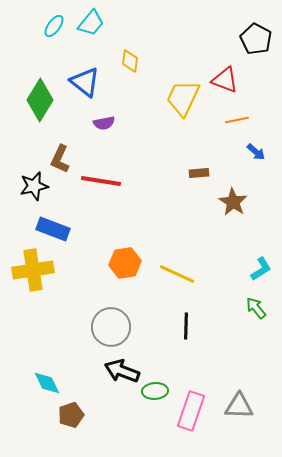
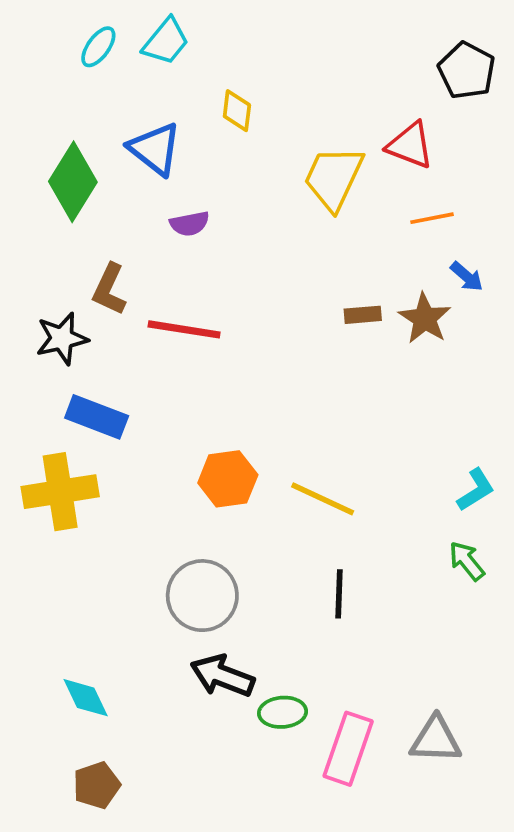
brown star: (233, 202) -> (425, 318), moved
brown pentagon: (71, 415) -> (97, 785), moved

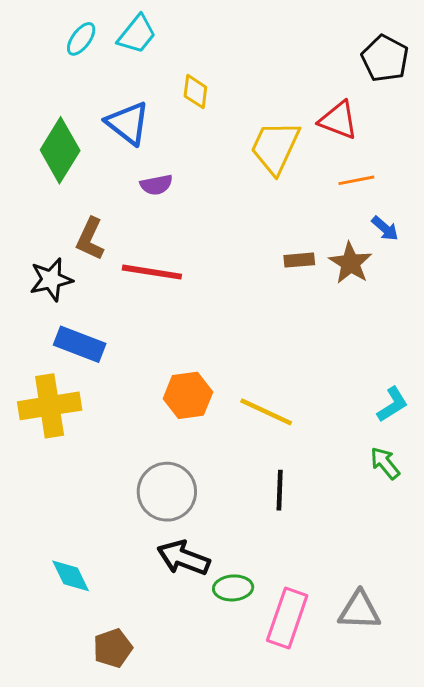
brown pentagon: (97, 785) -> (113, 648), moved

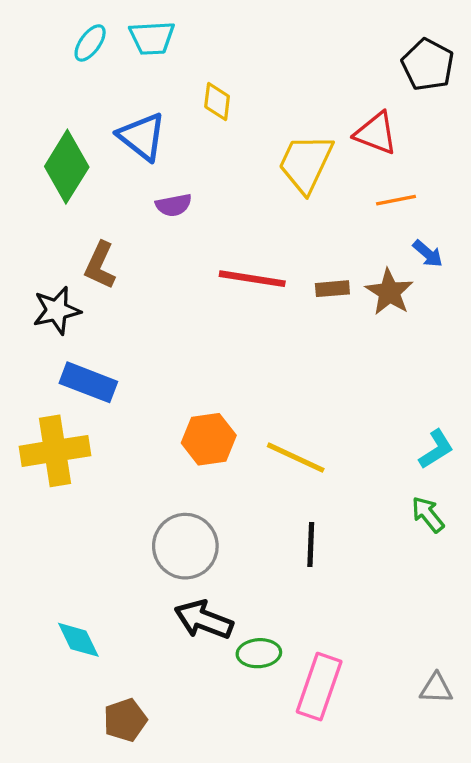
cyan trapezoid: (137, 34) -> (152, 38), turned 48
red line: (152, 272) -> (252, 279), moved
gray triangle: (359, 610) -> (436, 688), moved, size x0.7

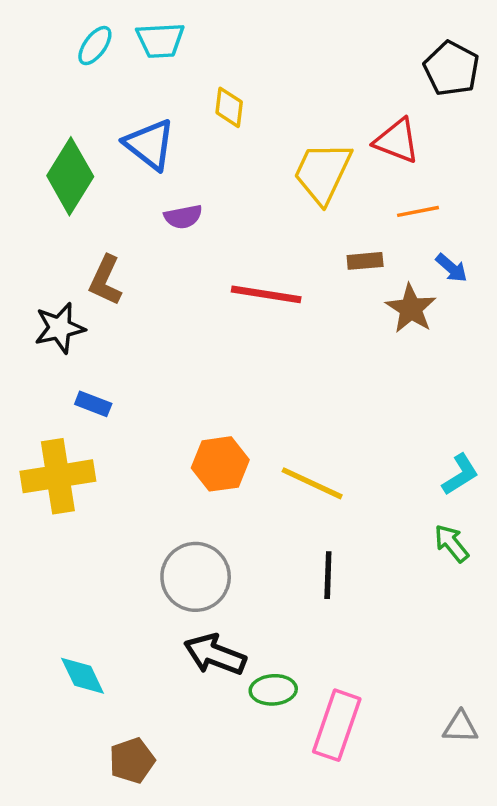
brown rectangle: (332, 289) -> (365, 261), moved
blue rectangle: (88, 382) -> (93, 404), size x0.6

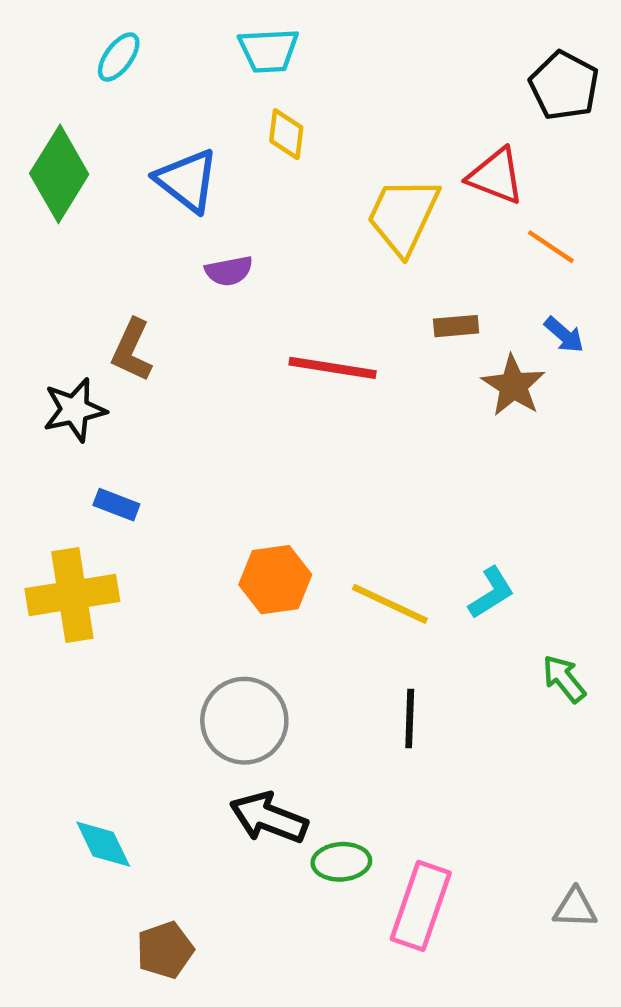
cyan trapezoid: (160, 40) -> (269, 50), moved
green diamond: (70, 176) -> (59, 174), moved
orange line: (418, 211) -> (551, 247), moved, turned 45
cyan L-shape: (460, 474) -> (491, 593), moved

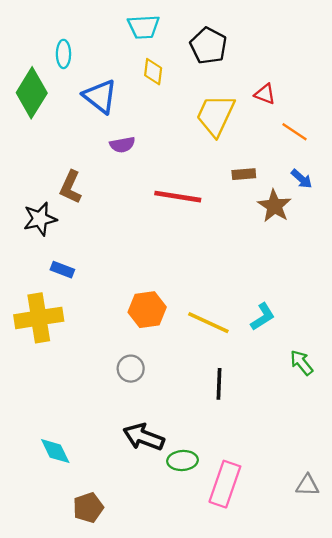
cyan ellipse: (119, 57) -> (63, 54), moved, turned -36
black pentagon: (564, 86) -> (208, 46), moved
red triangle: (496, 176) -> (265, 94), size x0.7
gray circle: (244, 721) -> (131, 369), moved, size x0.6

